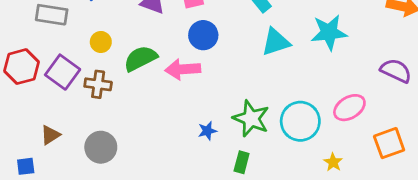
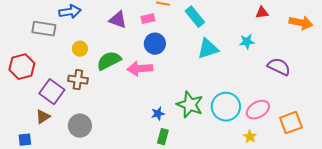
cyan star: (329, 32) -> (247, 42), size x0.6
purple semicircle: (396, 71) -> (279, 67), moved
purple square: (63, 72) -> (52, 92), moved
pink ellipse: (349, 108) -> (258, 110), moved
green rectangle: (242, 162) -> (163, 137), moved

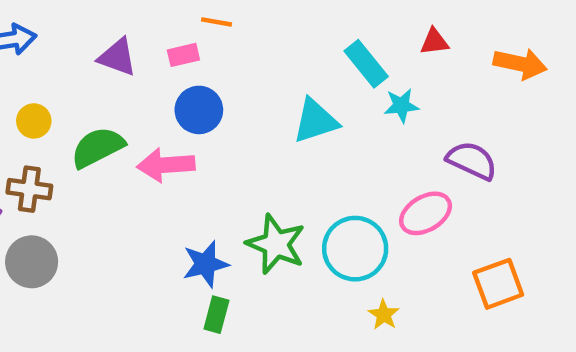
cyan rectangle: (195, 17) -> (366, 64), moved
pink ellipse: (258, 110) -> (426, 213), moved
blue star: (158, 114) -> (205, 264), size x1.5
gray circle: (80, 126) -> (32, 262), moved
yellow star: (250, 137) -> (384, 315), moved

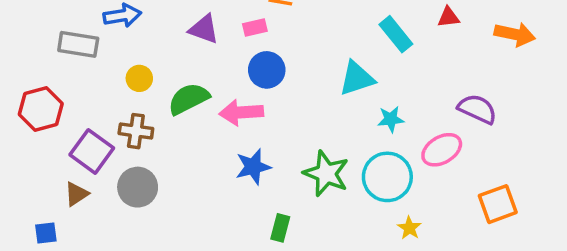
cyan star: (401, 106) -> (391, 119), moved
blue star: (205, 264) -> (253, 167), moved

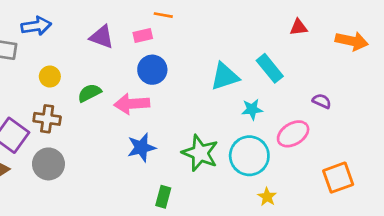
cyan rectangle: (396, 34) -> (270, 68), moved
green semicircle: (189, 99) -> (89, 93), size x0.7
purple semicircle: (477, 109) -> (322, 101), size x0.6

